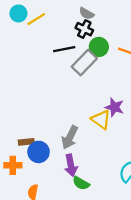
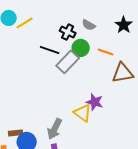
gray semicircle: (87, 13) -> (89, 25), moved
black line: (64, 49) -> (50, 50), turned 30

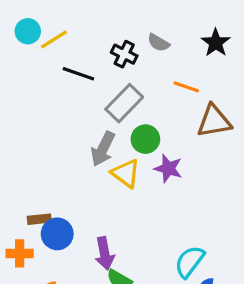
green circle: (81, 48) -> (145, 139), moved
black line: (50, 50) -> (78, 74), moved
yellow triangle: (83, 113) -> (126, 173), moved
gray arrow: (55, 129) -> (103, 149), moved

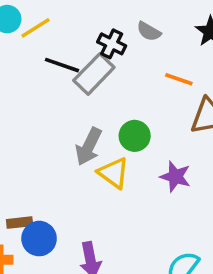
gray rectangle: (124, 103) -> (94, 74), moved
purple star: (168, 169) -> (175, 177), moved

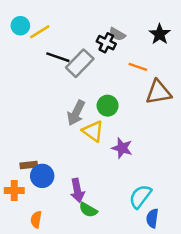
black cross: (112, 44) -> (106, 43), moved
purple star: (175, 177) -> (122, 148), moved

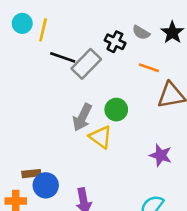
yellow line: (40, 32) -> (43, 30), turned -45
gray semicircle: (117, 34) -> (141, 33), moved
purple star: (122, 148) -> (161, 155), moved

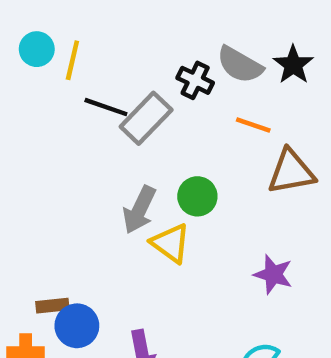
gray semicircle: (141, 33) -> (240, 65), size x1.5

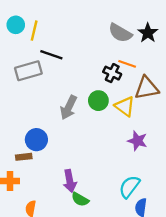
black cross: (195, 80) -> (112, 73), moved
gray rectangle: (146, 118) -> (28, 71), moved, turned 30
yellow triangle: (171, 243) -> (125, 106), moved
blue circle: (77, 326) -> (36, 140), moved

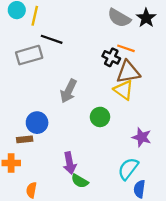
brown triangle: (147, 88) -> (128, 72), moved
green circle: (98, 101) -> (100, 117), moved
purple star: (137, 141) -> (142, 137), moved

